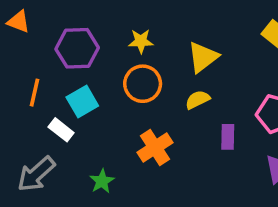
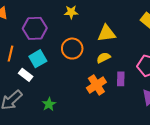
yellow star: (141, 41) -> (71, 12), moved
yellow triangle: (203, 57) -> (107, 33), turned 30
orange cross: (155, 148) -> (96, 85), moved

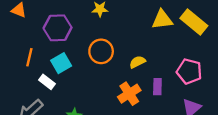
yellow triangle: (107, 33) -> (162, 20), moved

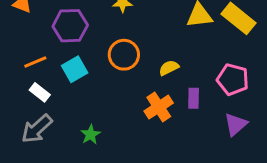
orange line: (29, 57) -> (35, 62), turned 54
white rectangle: (47, 82) -> (40, 92), moved

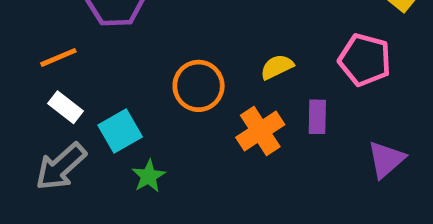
orange circle: (124, 55) -> (199, 86), moved
cyan square: (75, 69) -> (120, 131), moved
pink pentagon: (233, 79) -> (365, 60), moved

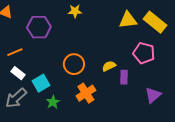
yellow semicircle: (277, 67) -> (109, 66), moved
orange cross: (260, 131) -> (86, 93), moved

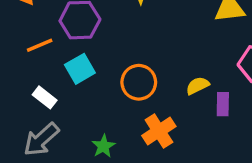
orange line: (15, 52) -> (40, 45), moved
cyan square: (41, 83) -> (80, 69), moved

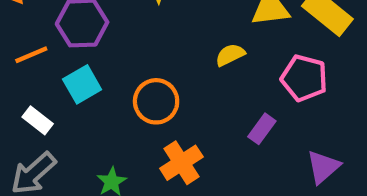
yellow semicircle: (198, 86) -> (230, 55), moved
purple rectangle: (223, 104) -> (262, 129), turned 35

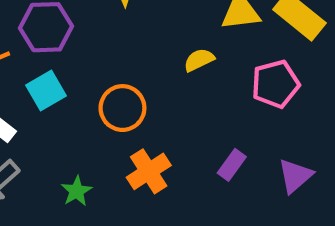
pink pentagon: (304, 78) -> (275, 84), turned -30
purple rectangle: (262, 129) -> (232, 165), moved

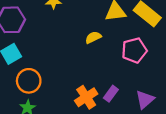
orange circle: (122, 108) -> (29, 81), moved
orange cross: (149, 171) -> (86, 97), moved

